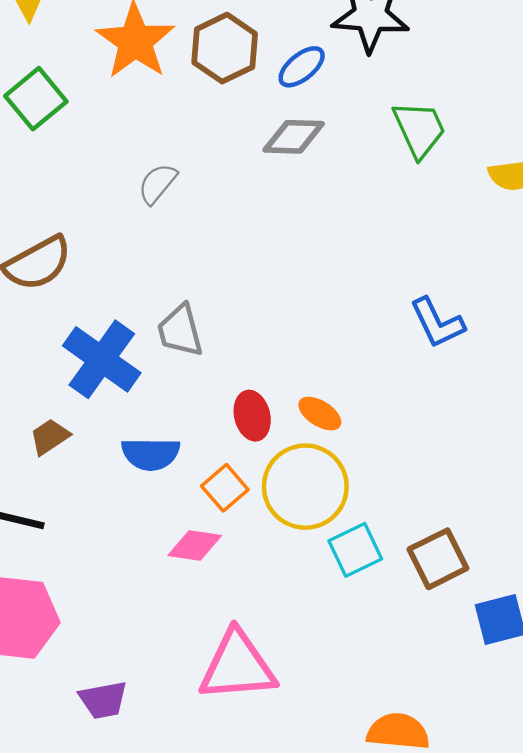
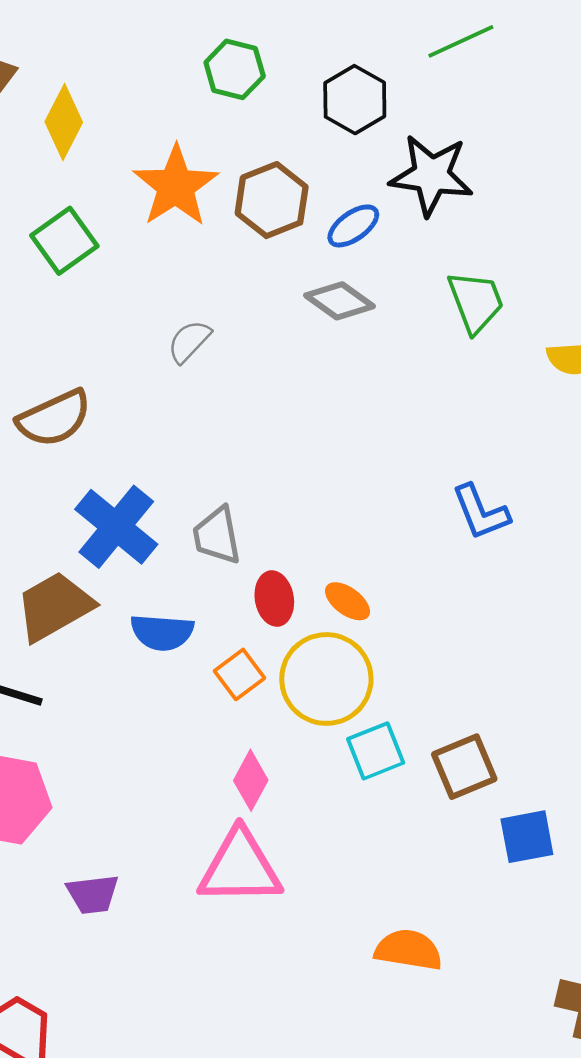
gray diamond: (294, 137) -> (340, 301), turned 30
gray trapezoid: (180, 331) -> (217, 536), moved
brown trapezoid: (50, 437) -> (54, 606), size x1.8
pink diamond: (195, 545) -> (251, 780), moved, turned -74

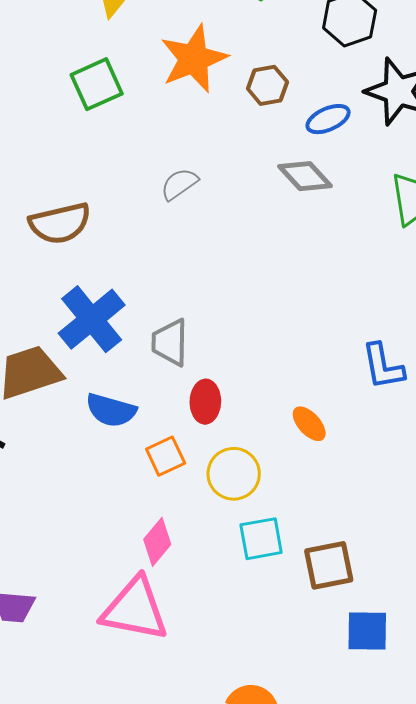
brown hexagon: (272, 200) -> (267, 85), size x0.7
orange ellipse: (347, 601) -> (309, 424), moved
yellow circle: (326, 679) -> (234, 474), size x0.7

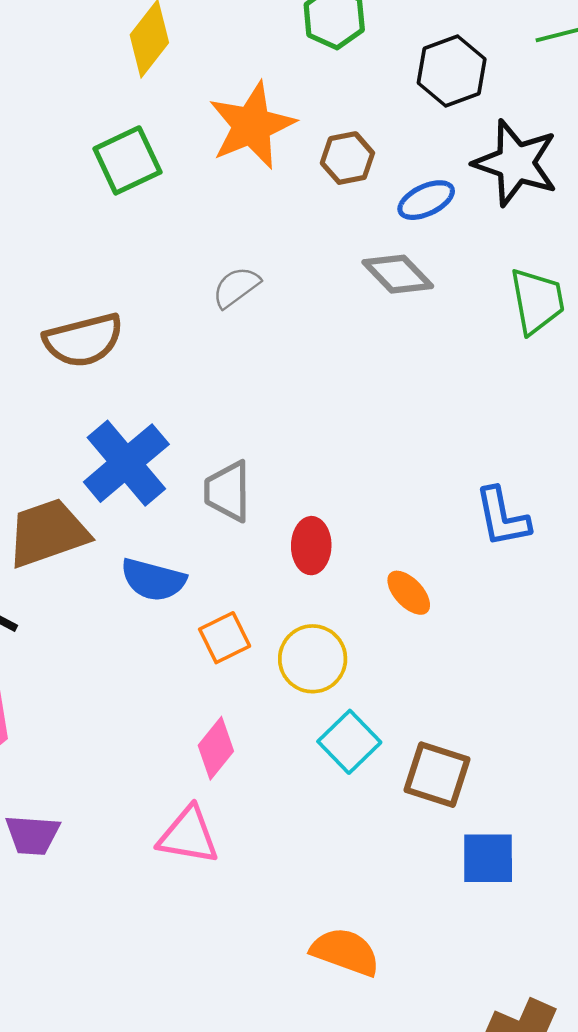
red ellipse: (205, 402) -> (311, 546), moved
cyan square: (261, 539) -> (349, 742), turned -33
brown square: (329, 565) -> (437, 775), turned 30
pink triangle: (135, 609) -> (188, 835), size x0.7

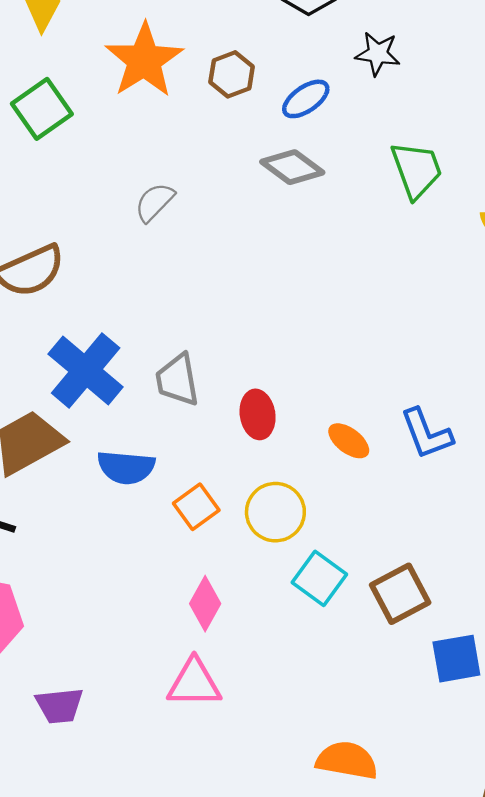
black star: (516, 163) -> (378, 54), size x0.6
blue L-shape: (502, 517) -> (426, 434), moved
brown square: (437, 775) -> (400, 594), turned -36

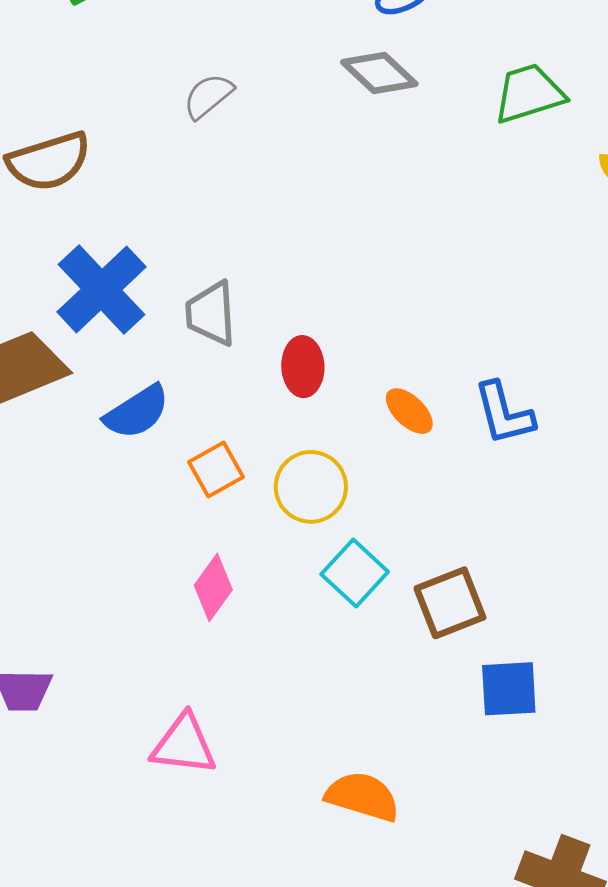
green trapezoid: (417, 170) -> (529, 94), turned -94
blue semicircle: (126, 467) -> (137, 412), turned -44
pink triangle: (194, 683) -> (184, 745), moved

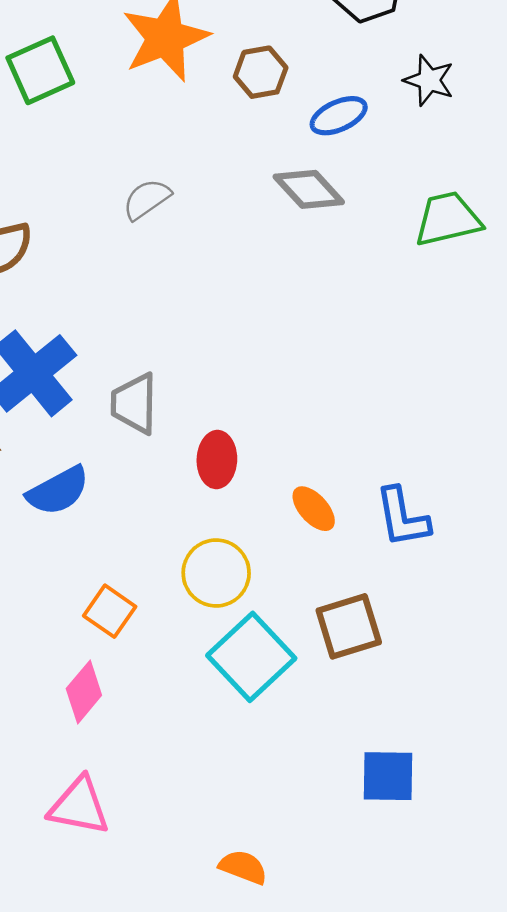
orange square: (216, 469) -> (110, 611), moved, turned -30
cyan square: (355, 573) -> (251, 657), size x1.4
pink diamond: (213, 588) -> (84, 692), moved
brown square: (450, 603) -> (349, 626), moved
orange semicircle: (362, 796) -> (243, 867), size x0.7

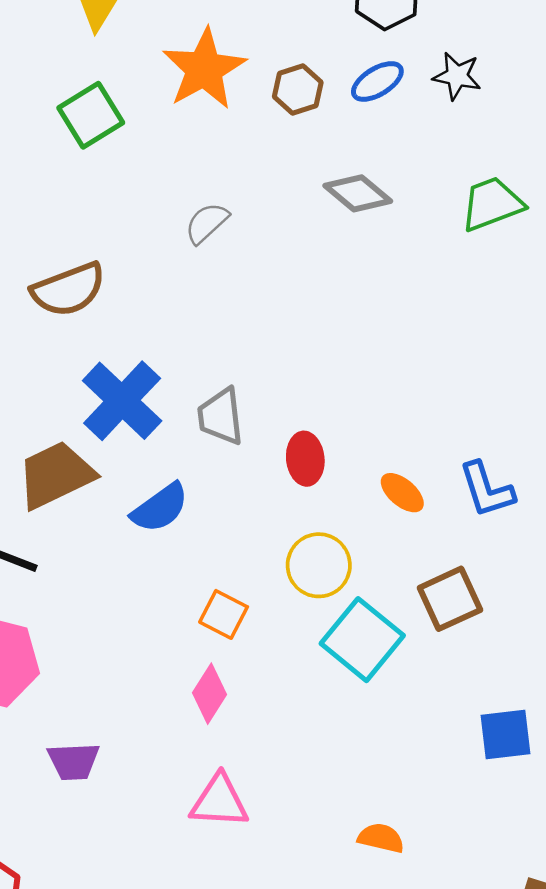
blue ellipse: (339, 116) -> (377, 81), moved

